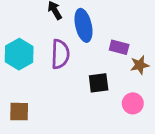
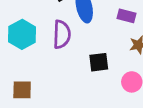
purple rectangle: (119, 47) -> (126, 16), moved

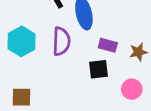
purple rectangle: (126, 16) -> (108, 45), moved

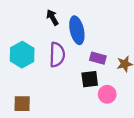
pink circle: (132, 89) -> (107, 94), moved

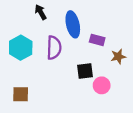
black arrow: (52, 17) -> (41, 12), moved
purple rectangle: (98, 58) -> (97, 40), moved

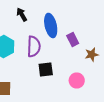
purple rectangle: (97, 40) -> (73, 40), turned 48
black square: (85, 71) -> (46, 70), moved

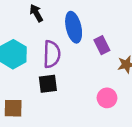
black square: (46, 70) -> (48, 84), moved

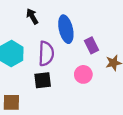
pink circle: (107, 98) -> (83, 74), moved

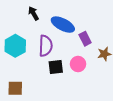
blue ellipse: (66, 29) -> (63, 25), turned -50
black square: (43, 80) -> (56, 67), moved

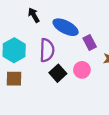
black square: (56, 67) -> (58, 73), turned -35
brown square: (15, 88) -> (14, 79), moved

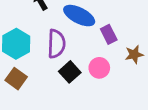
brown square: (14, 79) -> (16, 79), turned 35

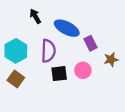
black square: (70, 72) -> (59, 74), turned 35

